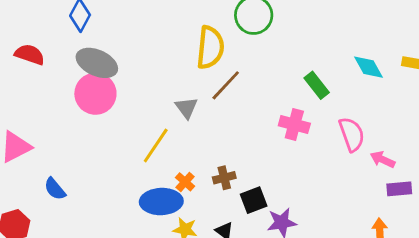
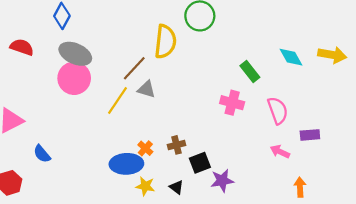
brown line: (226, 85) -> (134, 68), moved
gray triangle: (186, 108) -> (146, 89), turned -36
yellow line: (156, 146) -> (118, 100), moved
pink arrow: (382, 160) -> (280, 152), moved
purple rectangle: (399, 189) -> (310, 135), moved

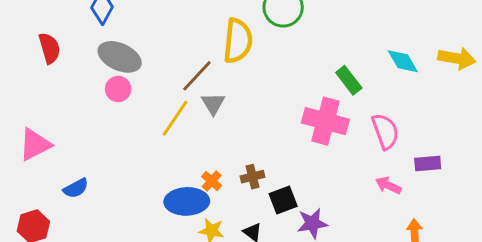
red semicircle: (22, 47) -> (49, 48), turned 55
pink circle: (74, 78) -> (118, 89), size x0.6
gray triangle: (146, 89) -> (213, 104), turned 42
pink cross: (232, 103) -> (325, 121), size x1.4
blue semicircle: (42, 154) -> (76, 188), turned -78

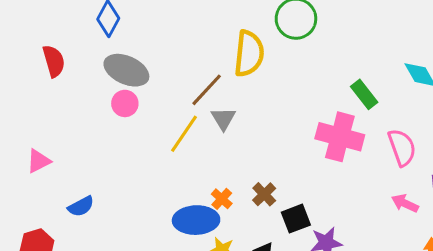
pink triangle: (35, 144) -> (39, 161), size x0.7
brown cross: (252, 177) -> (264, 194), turned -30

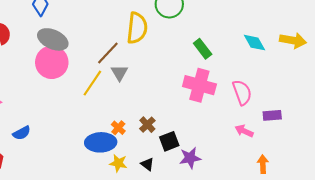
green rectangle: (364, 94) -> (203, 49), moved
pink circle: (125, 103) -> (52, 62), size x1.8

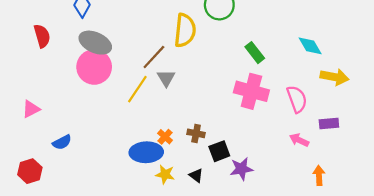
yellow arrow: (293, 40) -> (334, 77), moved
brown cross: (147, 125) -> (196, 133), turned -35

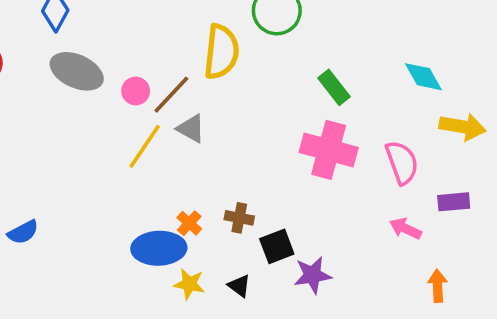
pink circle: (94, 67) -> (136, 91), moved, size x0.5
gray triangle: (166, 78) -> (191, 129), turned -30

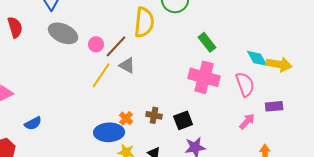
cyan diamond: (423, 77) -> (257, 58), moved
pink arrow: (405, 229) -> (247, 121), turned 108
black square: (277, 246) -> (183, 120), moved

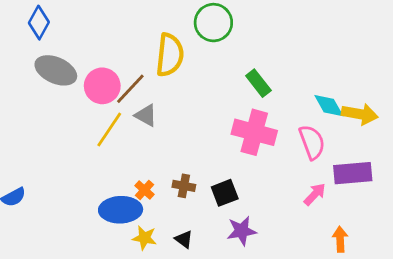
pink circle: (96, 44) -> (102, 86), size x1.6
purple rectangle: (274, 106) -> (353, 173), size x1.5

